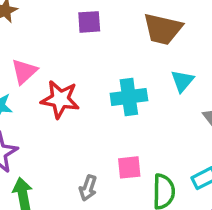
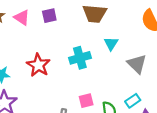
pink triangle: (24, 71) -> (22, 18), moved, turned -35
red star: (60, 99) -> (38, 65), turned 30

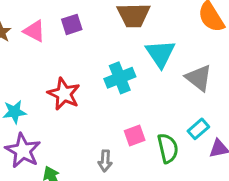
cyan triangle: (111, 44) -> (160, 54), size x1.5

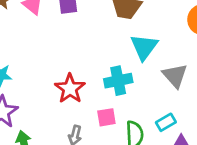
cyan cross: (120, 78) -> (118, 81), moved
red star: (64, 94) -> (70, 89), moved

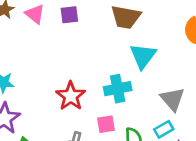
gray triangle: (175, 76) -> (173, 99), moved

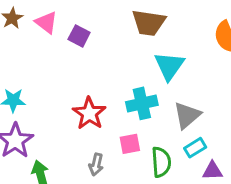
purple square: (69, 15) -> (79, 36), moved, turned 36
gray triangle: (173, 99) -> (187, 115), moved, turned 32

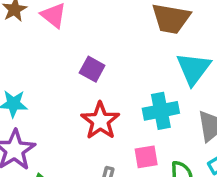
purple square: (79, 36) -> (92, 69), moved

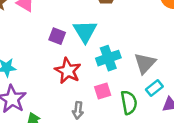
cyan triangle: (193, 69) -> (85, 31), moved

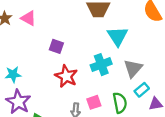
cyan triangle: (85, 31) -> (117, 36), moved
pink square: (103, 91) -> (94, 102), moved

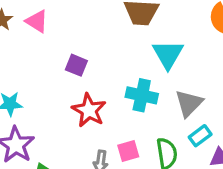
cyan cross: (101, 65) -> (142, 95), turned 30

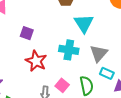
cyan rectangle: (200, 136) -> (107, 73), turned 64
pink square: (128, 151) -> (62, 85), turned -32

